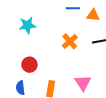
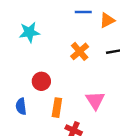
orange triangle: (93, 15) -> (107, 20), turned -32
red circle: (29, 65) -> (41, 81), moved

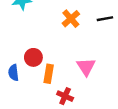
red circle: (41, 81) -> (33, 57), moved

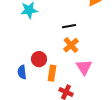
orange cross: (71, 19) -> (71, 45), moved
black line: (105, 19) -> (69, 26), moved

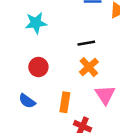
red circle: (39, 59) -> (38, 67), moved
blue semicircle: (22, 72) -> (27, 101), turned -48

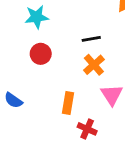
red circle: (38, 67) -> (41, 54), moved
blue semicircle: (27, 101) -> (13, 100), moved

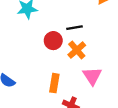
red circle: (41, 54) -> (53, 41), moved

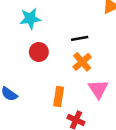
red circle: (53, 41) -> (39, 52), moved

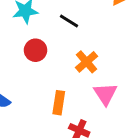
black line: (80, 38) -> (69, 21), moved, turned 42

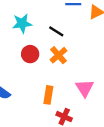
orange cross: (86, 62) -> (58, 55), moved

